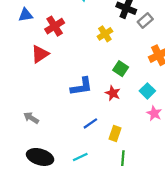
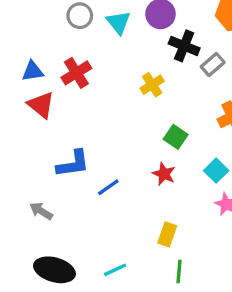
blue triangle: (25, 15) -> (33, 71), moved
red triangle: (40, 54) -> (41, 105), moved, turned -48
blue L-shape: (81, 86) -> (73, 164), moved
blue line: (90, 123) -> (108, 187), moved

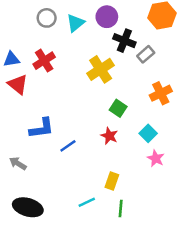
cyan triangle: (118, 22) -> (75, 23), turned 30
yellow cross: (152, 85) -> (101, 69), size x1.5
cyan line: (115, 270) -> (87, 202), moved

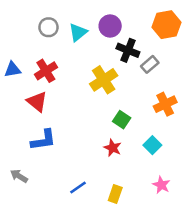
red triangle: (18, 84) -> (37, 102), moved
blue line: (68, 146) -> (78, 188), moved
pink star: (156, 158) -> (161, 185), moved

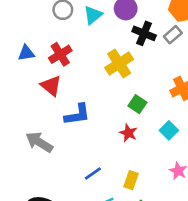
gray rectangle: (150, 64) -> (173, 35), moved
blue L-shape: (43, 140) -> (77, 115), moved
gray arrow: (19, 176) -> (39, 142), moved, size x1.5

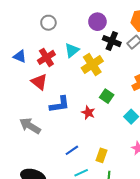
cyan triangle: (93, 15) -> (72, 50), moved
blue triangle: (26, 53) -> (20, 56), turned 32
red star: (128, 133) -> (88, 113), moved

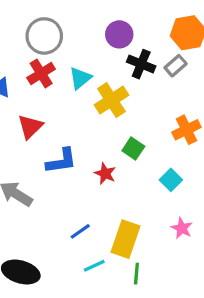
gray circle: (48, 23) -> (44, 36), size x1.5
red cross: (46, 57) -> (41, 73), moved
red triangle: (39, 82) -> (30, 127), turned 36
yellow rectangle: (102, 155) -> (126, 239), size x1.6

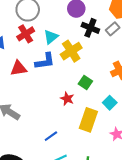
red triangle: (30, 127) -> (19, 68), turned 36
blue L-shape: (61, 161) -> (45, 61), moved
yellow rectangle: (126, 239) -> (88, 120), moved

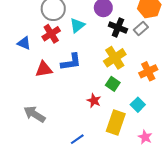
cyan triangle: (51, 37) -> (77, 25), moved
yellow cross: (71, 51) -> (115, 58), moved

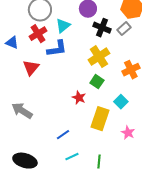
blue L-shape: (71, 62) -> (57, 49), moved
red triangle: (44, 69) -> (31, 68), turned -42

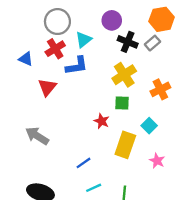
green square: (97, 82) -> (122, 103), turned -32

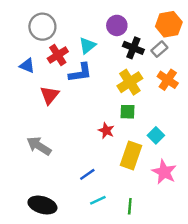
gray circle: (57, 22) -> (42, 27), moved
orange cross: (160, 89) -> (168, 80), moved, turned -30
pink star: (157, 161) -> (164, 172), size x1.5

